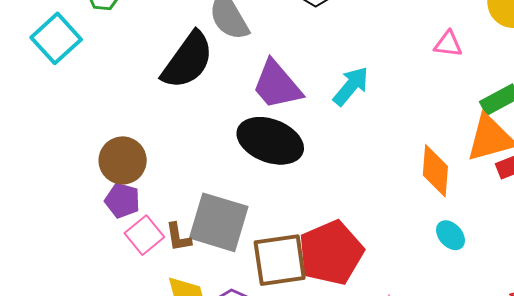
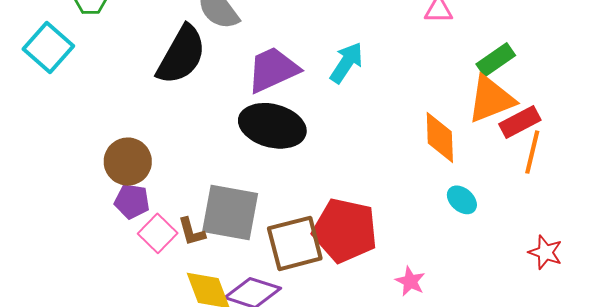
purple trapezoid: (277, 85) -> (273, 70), turned 112
red pentagon: (331, 253) -> (345, 230), turned -30

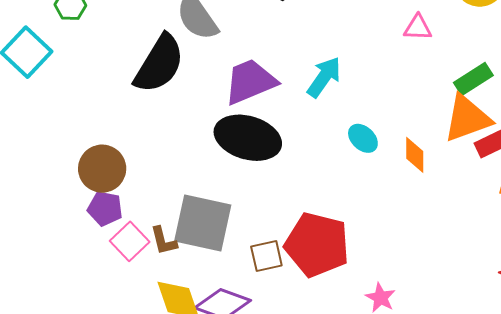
orange diamond: (440, 137) -> (415, 155), size x0.7
cyan ellipse: (462, 200) -> (363, 138), moved
brown square: (295, 243) -> (266, 256), size x0.6

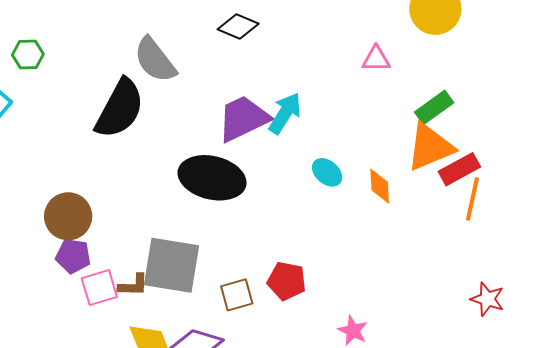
purple trapezoid: (250, 82) -> (243, 118), moved
pink square: (130, 241) -> (99, 288), turned 30
brown L-shape: (164, 241) -> (133, 285), turned -72
red pentagon: (317, 245) -> (287, 281), size x0.6

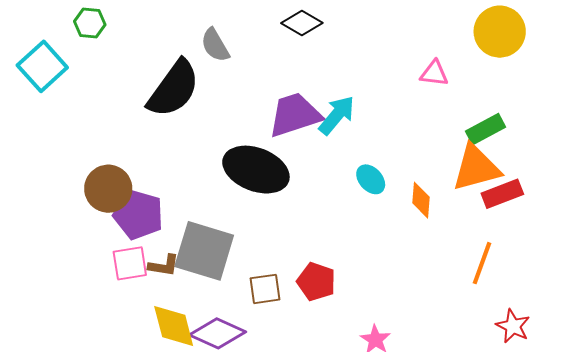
gray semicircle: (155, 60) -> (215, 45), size x0.7
orange line: (472, 199) -> (482, 263), moved
purple pentagon: (73, 256) -> (138, 215), moved, size x1.4

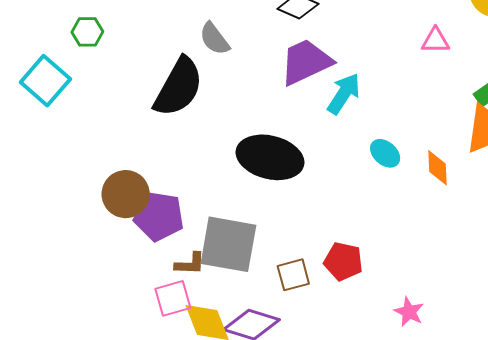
purple trapezoid: (295, 115) -> (306, 62), moved
pink square: (130, 263) -> (173, 298), moved

